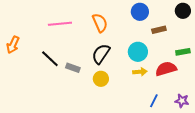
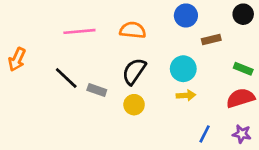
orange semicircle: (100, 23) -> (133, 30), turned -60
green rectangle: (183, 52) -> (243, 69), turned 32
red semicircle: (166, 69) -> (240, 98), moved

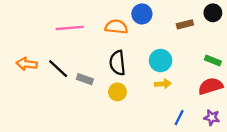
blue circle: (186, 15) -> (142, 14), moved
brown rectangle: (211, 39) -> (185, 24), moved
orange arrow: (17, 59) -> (27, 64), moved, turned 72
black semicircle: (134, 71) -> (117, 63), turned -40

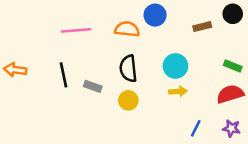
orange arrow: (27, 64) -> (15, 70), moved
black line: (58, 69) -> (63, 75), turned 35

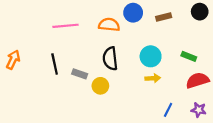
brown rectangle: (202, 27) -> (164, 17), moved
green rectangle: (233, 66) -> (189, 56), moved
orange arrow: (15, 70) -> (13, 60), turned 108
yellow circle: (128, 100) -> (100, 86), moved

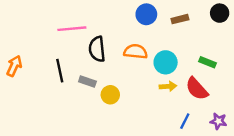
orange semicircle: (109, 25) -> (136, 52), moved
black semicircle: (110, 59) -> (97, 49), moved
red semicircle: (198, 80) -> (197, 89), moved, turned -115

